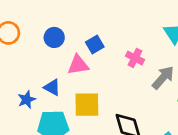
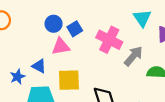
blue circle: (54, 37) -> (54, 24), moved
pink cross: (135, 58) -> (109, 40), size x1.6

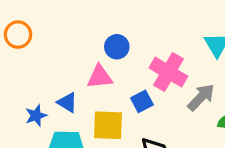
blue circle: (54, 24) -> (117, 47), moved
blue square: (75, 29) -> (142, 101), moved

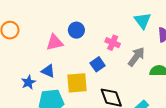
pink cross: (168, 72) -> (113, 43), size x0.6
pink triangle: (100, 77) -> (55, 42), moved

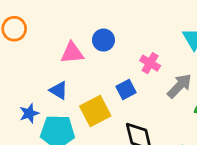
blue star: (28, 82) -> (29, 113), moved
yellow square: (77, 83) -> (95, 111), turned -30

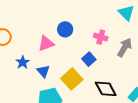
blue triangle: (59, 90) -> (43, 71), turned 32
blue star: (29, 113) -> (23, 62), moved

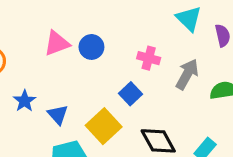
pink triangle: (46, 43) -> (57, 43), moved

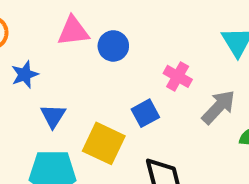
blue star: (25, 101) -> (25, 74), moved
yellow square: (104, 126) -> (104, 143), turned -36

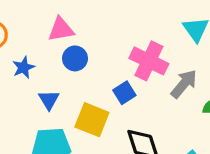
blue circle: (113, 46) -> (75, 58), moved
pink cross: (178, 76) -> (149, 61), size x1.6

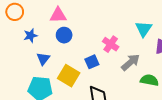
pink cross: (149, 61) -> (111, 44), size x0.7

